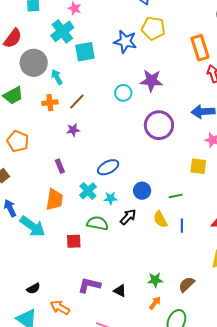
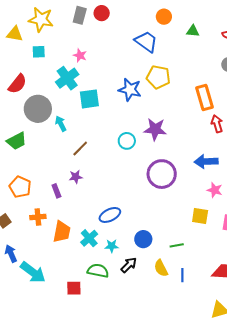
orange cross: (50, 103) -> (38, 217), moved
purple rectangle: (60, 166) -> (56, 191), moved
orange trapezoid: (54, 200) -> (62, 232), moved

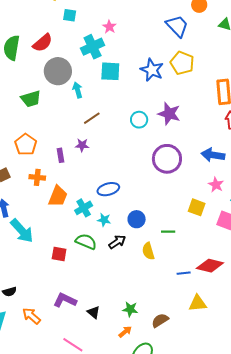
blue line: (182, 275) -> (184, 273), moved, turned 72

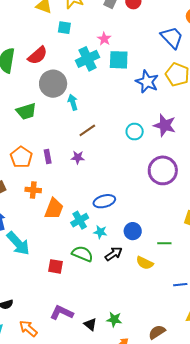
cyan square: (110, 71) -> (119, 60), moved
purple rectangle: (60, 155) -> (48, 157), moved
yellow semicircle: (148, 251) -> (145, 263), turned -48
green star: (130, 309) -> (114, 319), moved

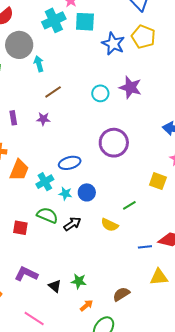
purple circle: (163, 170) -> (114, 143), moved
blue circle: (133, 231) -> (87, 192), moved
green line: (164, 243) -> (129, 205), turned -32
black arrow: (114, 254) -> (72, 224), moved

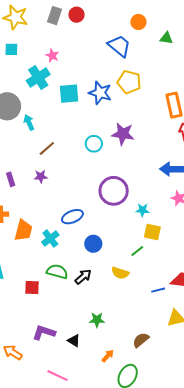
cyan square: (85, 22) -> (69, 94), moved
yellow square: (158, 181) -> (152, 232), moved
cyan star: (65, 194) -> (142, 210), moved
green star: (79, 281) -> (97, 320), moved

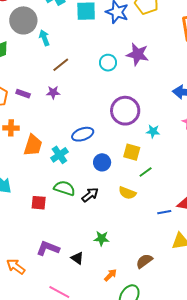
purple rectangle: (11, 179) -> (23, 94), turned -56
yellow square: (152, 232) -> (132, 152), moved

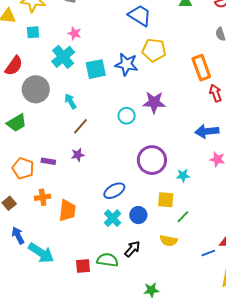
cyan arrow: (44, 38) -> (70, 101), moved
cyan cross: (59, 155) -> (113, 218), moved
green semicircle: (64, 188) -> (107, 260), moved

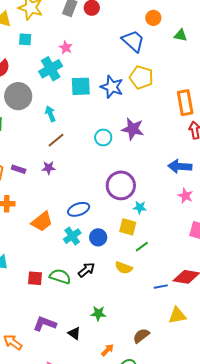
cyan star: (183, 175) -> (140, 207), moved
orange trapezoid: (67, 210) -> (42, 222), moved, turned 35

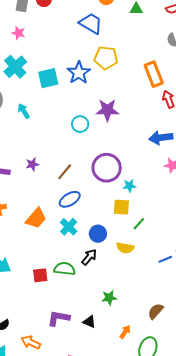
pink star: (66, 47) -> (18, 33), moved
blue star: (112, 87) -> (79, 73), turned 30
brown line: (56, 140) -> (65, 172), moved
blue circle: (98, 237) -> (98, 234), moved

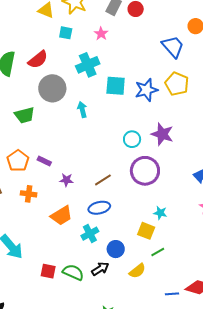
purple star: (32, 164) -> (66, 180), moved
purple circle: (107, 168) -> (145, 171), moved
yellow semicircle: (125, 248) -> (137, 271), turned -66

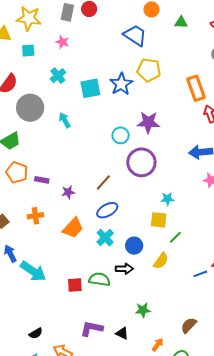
cyan cross: (88, 65) -> (58, 76), size x0.7
orange pentagon: (18, 161) -> (17, 172), moved
black arrow: (100, 269) -> (124, 269), turned 48

